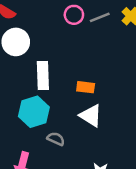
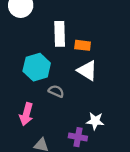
white rectangle: (43, 76) -> (60, 34), moved

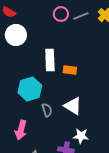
white triangle: (87, 71) -> (73, 106), moved
gray semicircle: (56, 91) -> (47, 110), turned 48

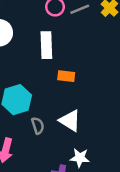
white rectangle: (50, 60) -> (46, 45), moved

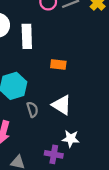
white rectangle: (46, 45) -> (27, 36), moved

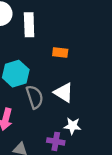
gray semicircle: (32, 109) -> (35, 97), size x1.5

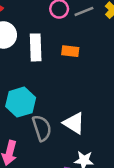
orange rectangle: (60, 53) -> (70, 51), moved

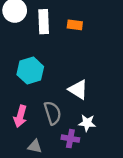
gray semicircle: (42, 128) -> (53, 113), moved

